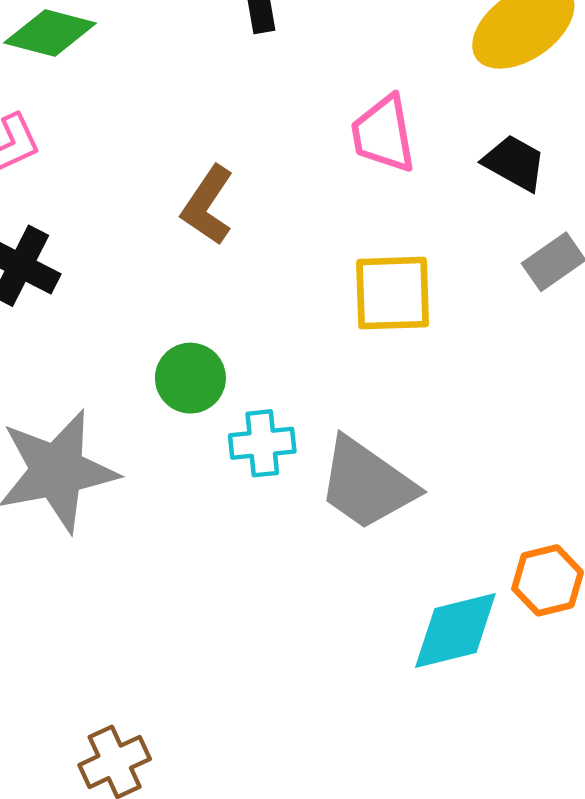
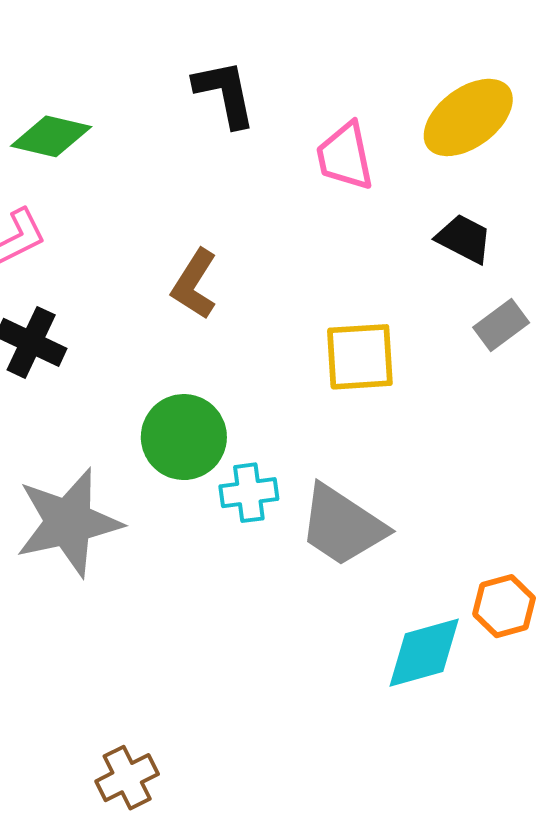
pink trapezoid: (383, 134) -> (345, 156), moved
green circle: (190, 378) -> (184, 437), size x1.4

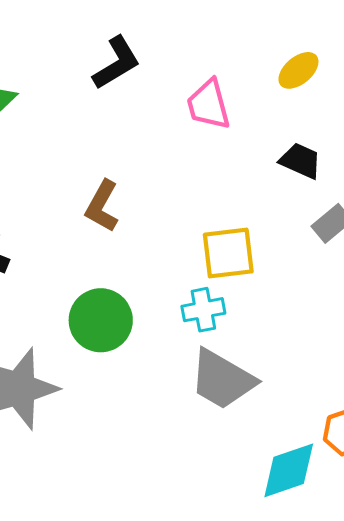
black L-shape: (225, 93) -> (116, 63), turned 74
yellow ellipse: (468, 117) -> (298, 70), size x0.6
cyan cross: (249, 493) -> (203, 310), moved

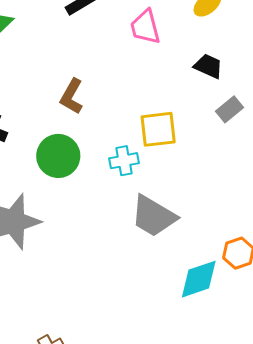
cyan cross: (203, 310) -> (124, 161), moved
green circle: (101, 320) -> (58, 156), moved

